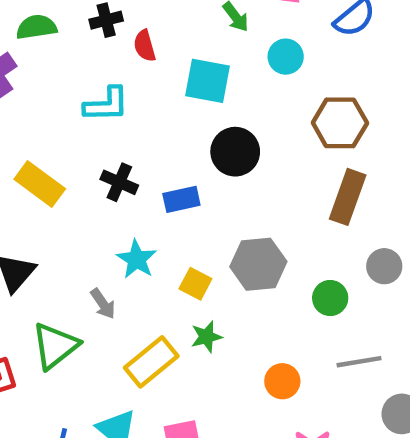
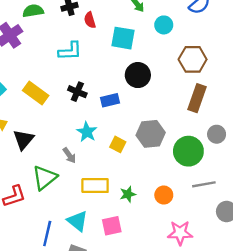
green circle: (330, 298) -> (188, 151), size x1.6
green star: (206, 337) -> (128, 194), moved
yellow rectangle: (151, 362) -> (95, 186), turned 40

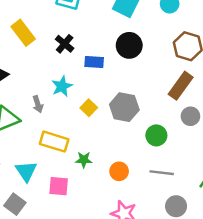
gray circle: (217, 134) -> (190, 116), moved
green circle: (188, 151) -> (156, 135), size x0.7

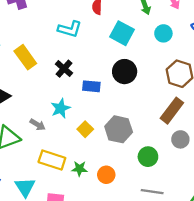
gray arrow: (38, 104) -> (38, 125), turned -42
green star: (84, 160) -> (79, 169), moved
orange circle: (119, 171) -> (106, 175), moved

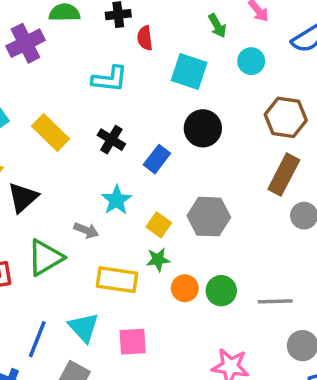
blue rectangle: (91, 86) -> (157, 159), turned -48
green circle: (148, 157) -> (221, 291), moved
green star: (79, 169) -> (158, 260), moved
orange circle: (106, 175) -> (185, 288), moved

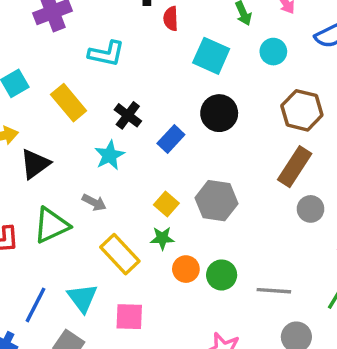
cyan L-shape: (110, 79) -> (106, 54), moved
cyan star: (116, 200) -> (110, 155), moved
yellow rectangle: (117, 280) -> (120, 254), turned 33

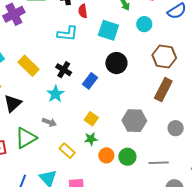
cyan L-shape: (106, 54) -> (68, 34), moved
gray hexagon: (216, 201) -> (134, 121), moved
gray circle: (311, 209) -> (176, 128), moved
yellow rectangle: (120, 254) -> (67, 151), size x0.7

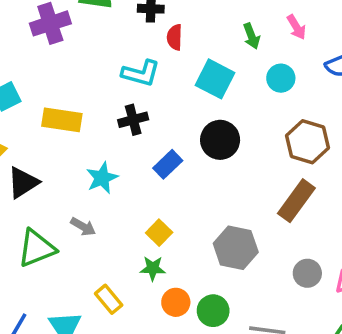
yellow rectangle: (29, 66) -> (62, 120), turned -45
black cross: (64, 70) -> (133, 120), moved, turned 35
yellow rectangle: (67, 151) -> (109, 299), moved

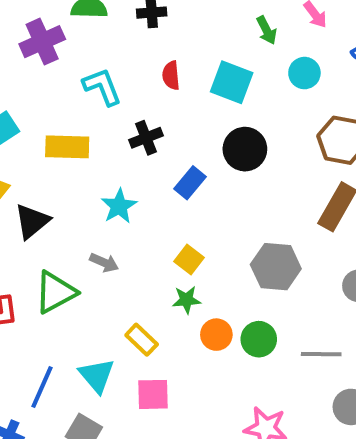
red semicircle: (175, 37) -> (171, 75), moved
cyan L-shape: (141, 73) -> (102, 87), moved, turned -120

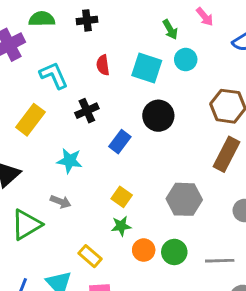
cyan circle: (304, 73) -> (186, 60), moved
yellow rectangle: (67, 147) -> (30, 120), turned -52
cyan star: (119, 206) -> (70, 161), turned -30

